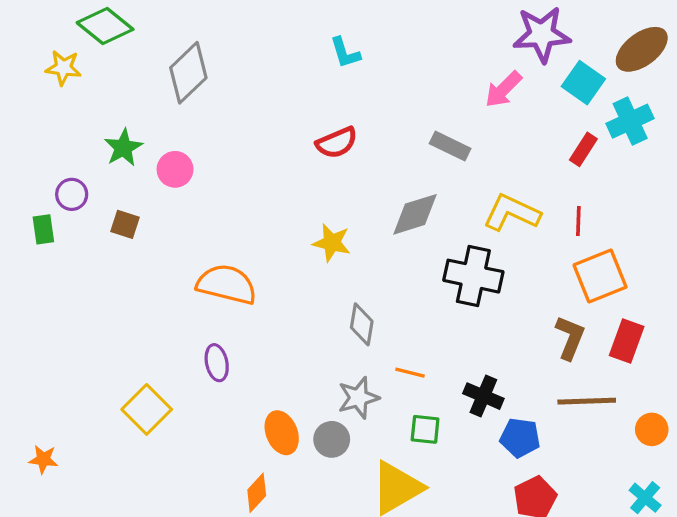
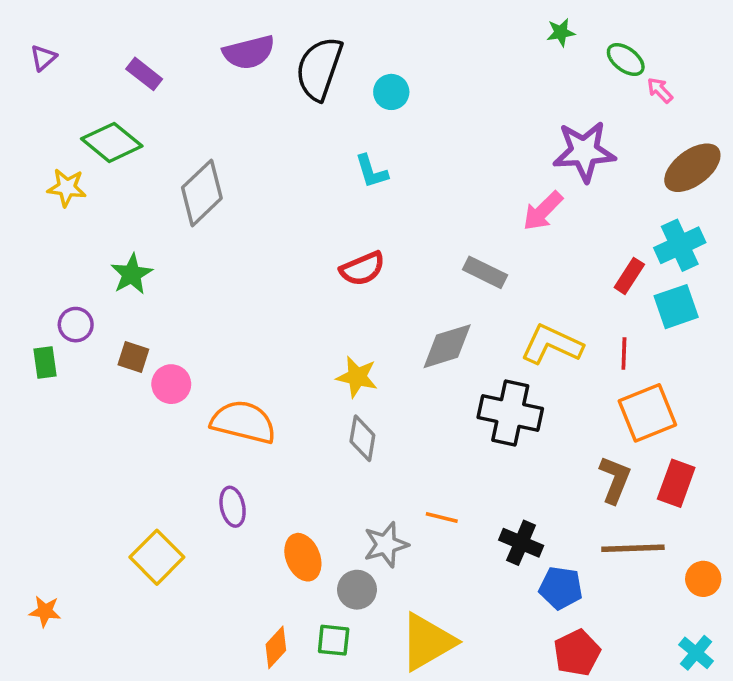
cyan square: (583, 83) -> (676, 307), moved, turned 36
pink circle: (175, 169) -> (171, 384), moved
gray diamond: (362, 324) -> (362, 438), moved
green square: (425, 429) -> (334, 640), moved
orange ellipse: (282, 433) -> (303, 557), moved

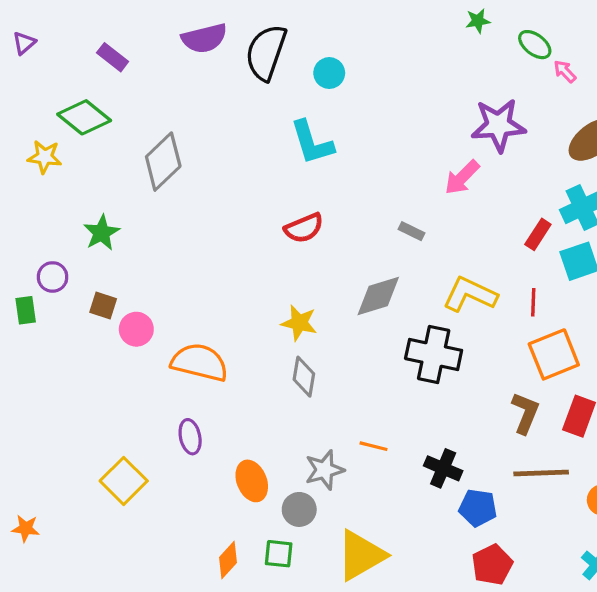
cyan L-shape: (371, 171) -> (312, 143), size x1.5
gray rectangle: (485, 272) -> (411, 231), size x0.7

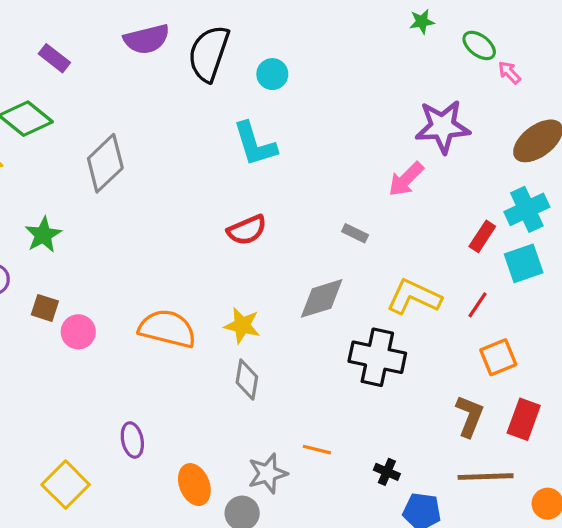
red line: (533, 302) -> (478, 305), turned 32
orange square: (554, 354) -> (498, 357), size x0.7
orange semicircle: (200, 362) -> (167, 329), moved
black cross: (443, 468) -> (387, 472), size x0.7

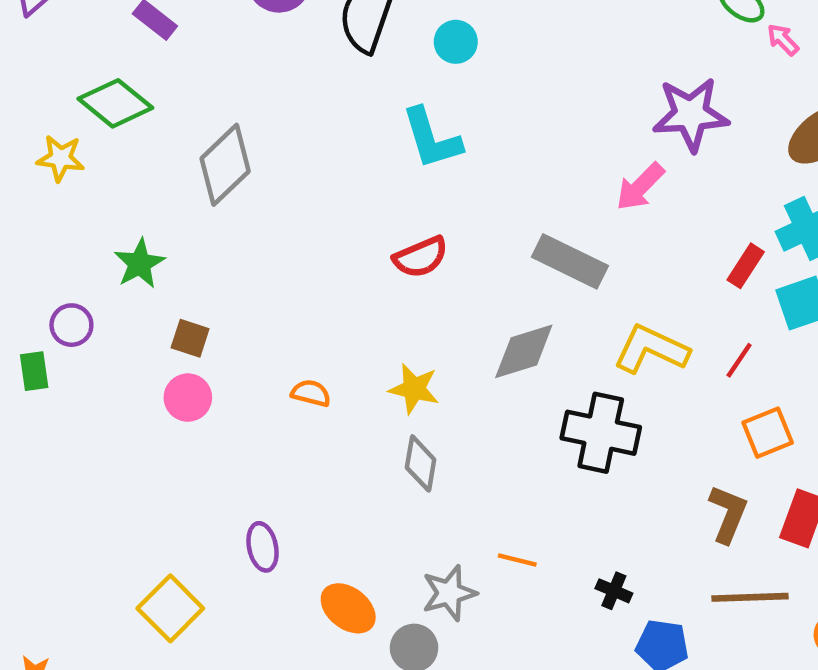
gray rectangle: (355, 233) -> (570, 261), size x2.0
brown square: (45, 308) -> (190, 338), moved
orange semicircle: (167, 329) -> (311, 393), size x0.5
orange ellipse: (194, 485) -> (348, 608), turned -30

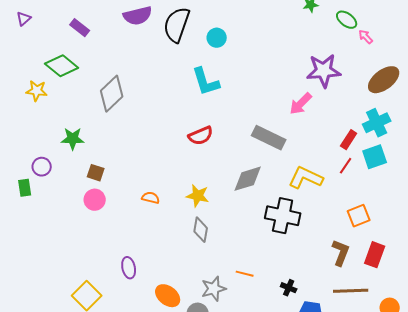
green star: (140, 264) -> (73, 139), turned 30
red line: (739, 360) -> (346, 166), moved

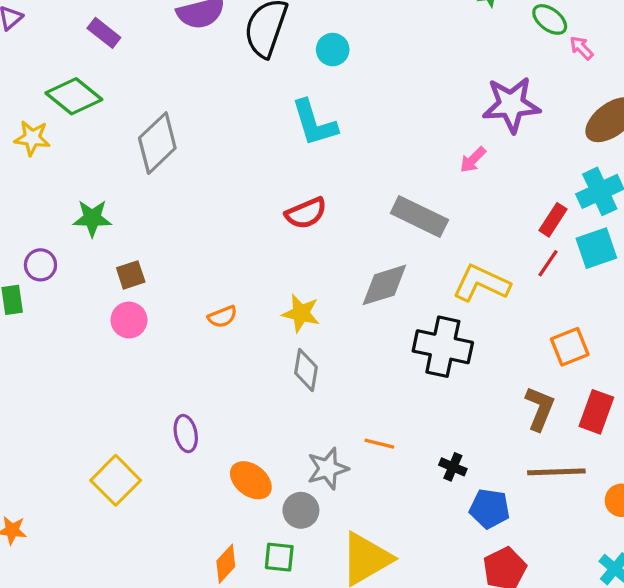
pink arrow: (301, 104) -> (473, 160), size x0.7
brown square: (96, 173) -> (131, 275), turned -36
orange semicircle: (151, 198) -> (222, 317), turned 144

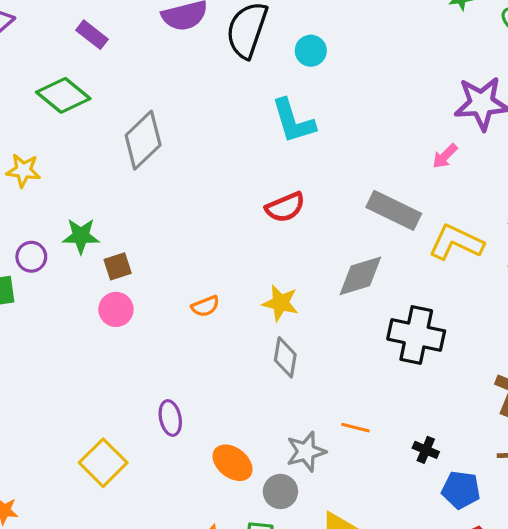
yellow star: (32, 138) -> (23, 170), moved
green star: (92, 218) -> (81, 236), moved
yellow L-shape: (481, 283) -> (456, 242), moved

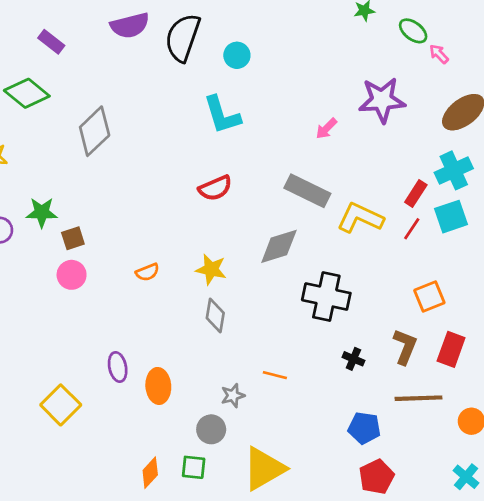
pink arrow: (445, 156) -> (326, 128), moved
black cross: (426, 450) -> (353, 359), moved
gray star: (306, 452) -> (233, 395), size x0.7
orange ellipse: (233, 463) -> (158, 386), moved, turned 48

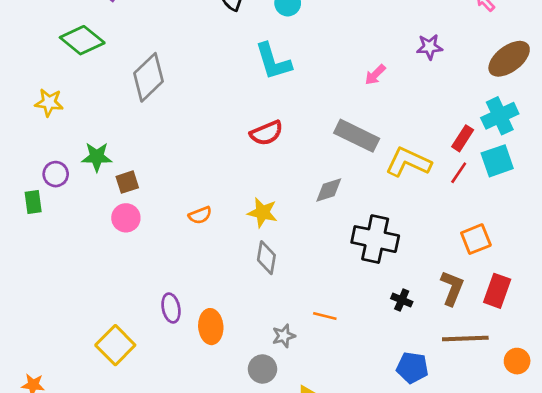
purple star: (382, 100) -> (430, 47), size x0.6
gray diamond: (279, 246) -> (329, 190), size x0.7

